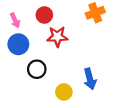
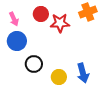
red star: (57, 37) -> (60, 23), moved
yellow circle: (64, 92) -> (59, 77), moved

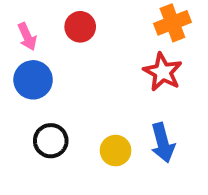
red star: (60, 23) -> (163, 72), moved, turned 30
black circle: (34, 64) -> (51, 141), moved

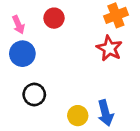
blue arrow: (163, 143) -> (105, 113), moved
yellow circle: (116, 151) -> (78, 116), moved

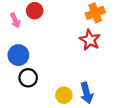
red circle: (54, 18) -> (35, 11), moved
blue circle: (22, 54) -> (18, 55), moved

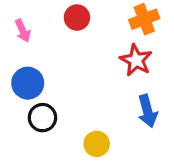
red circle: (35, 11) -> (77, 18), moved
blue arrow: (87, 93) -> (148, 111), moved

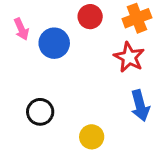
red circle: (77, 18) -> (90, 17), moved
blue circle: (28, 83) -> (54, 43), moved

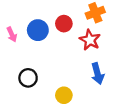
red circle: (90, 17) -> (64, 24), moved
pink arrow: (21, 29) -> (12, 34), moved

